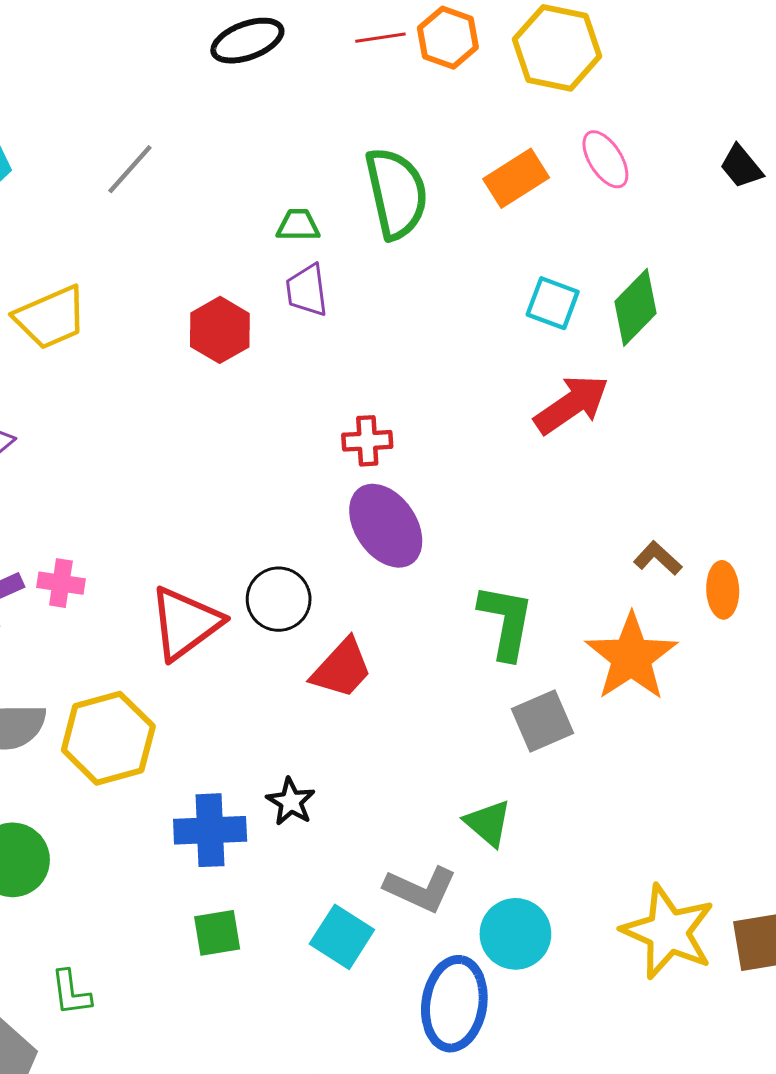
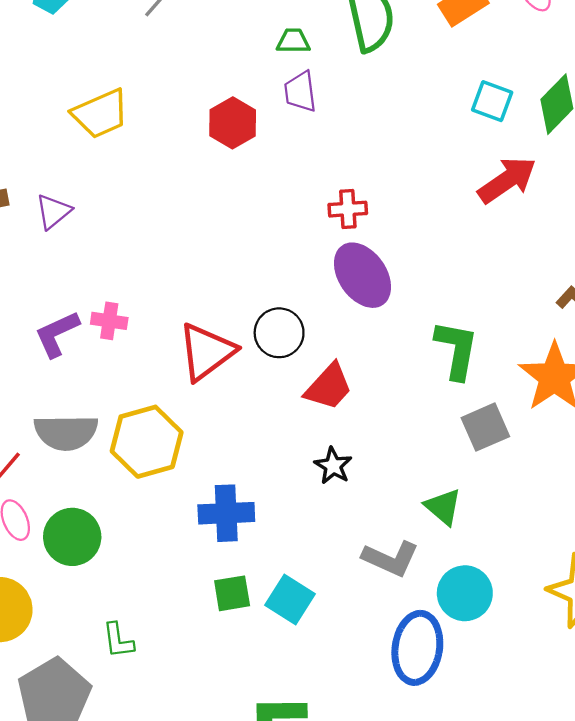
black star: (291, 802) -> (333, 466), moved
cyan square: (342, 937) -> (290, 599), moved

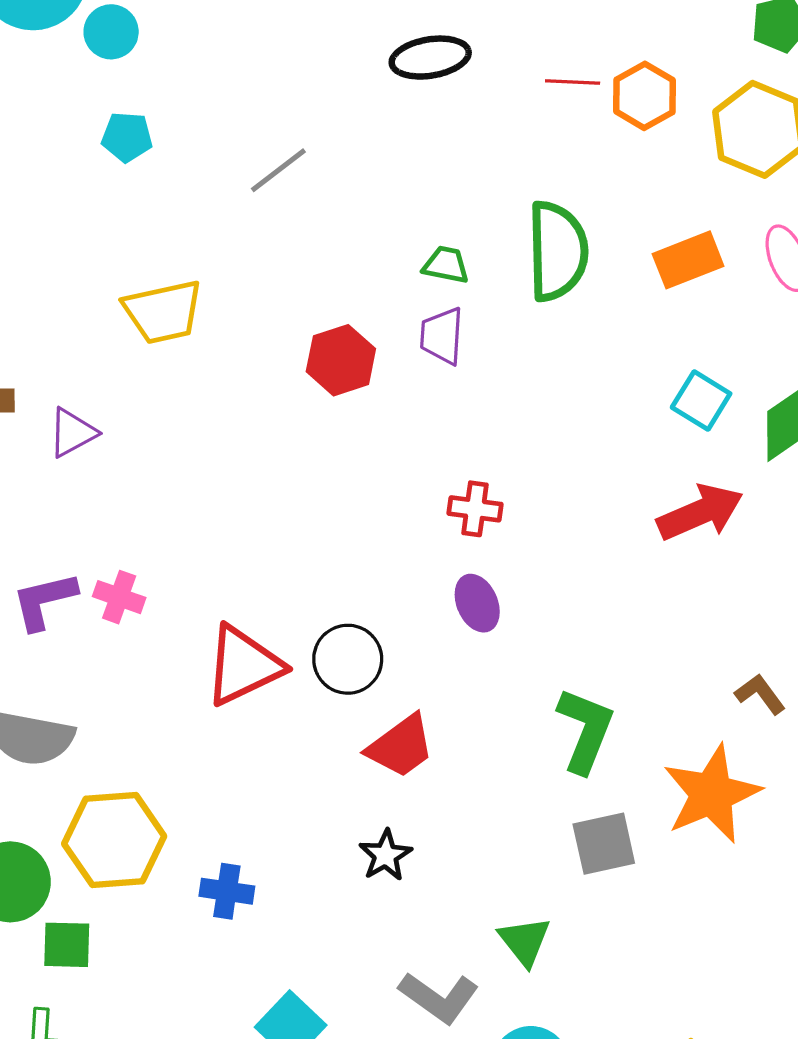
purple ellipse: (363, 275) -> (477, 603), size x0.6
yellow hexagon: (147, 442) -> (114, 840), moved
blue cross: (226, 513) -> (227, 891), size x0.7
green square: (232, 593) -> (67, 945), moved

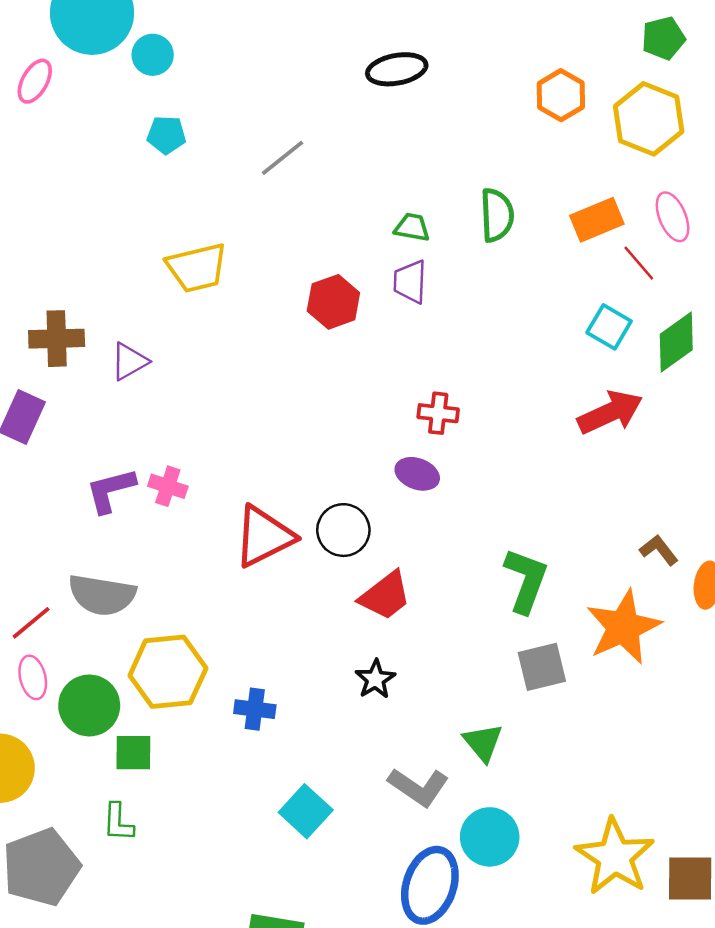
red line: (573, 82) -> (639, 263), moved, turned 48
green semicircle: (557, 251) -> (497, 215), size x0.7
purple ellipse: (477, 603) -> (417, 474), moved, turned -45

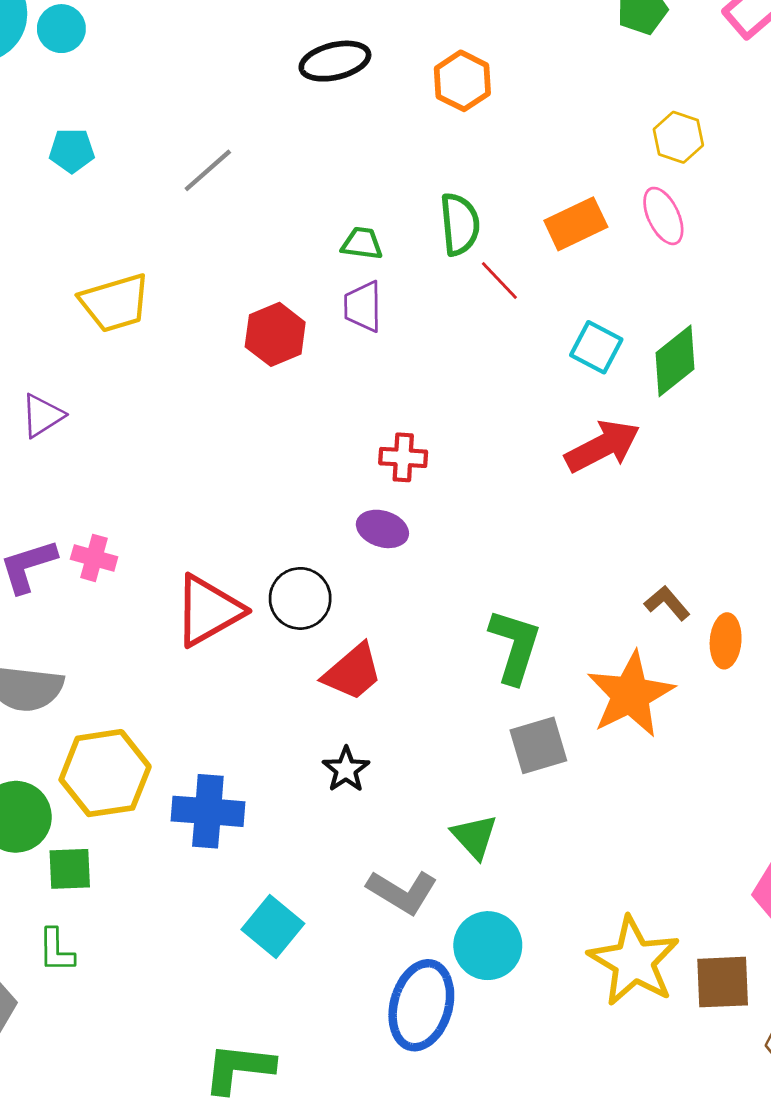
cyan circle: (153, 55) -> (61, 29), moved
orange hexagon: (561, 95) -> (462, 81), moved
yellow hexagon: (649, 119) -> (678, 137), moved, size x0.6
red line: (639, 263) -> (499, 280), moved
blue cross: (255, 709) -> (208, 811), size x1.5

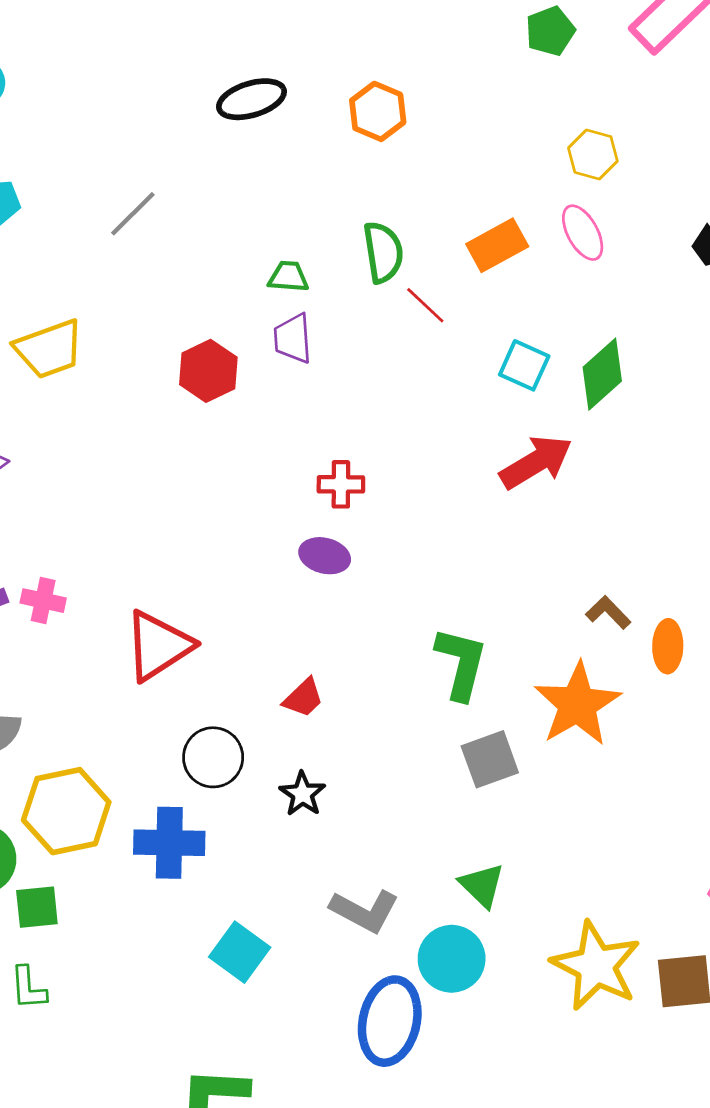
black circle: (300, 598) -> (213, 757), moved
red trapezoid: (353, 672) -> (303, 698), size x0.7
green triangle: (474, 837) -> (482, 885), moved

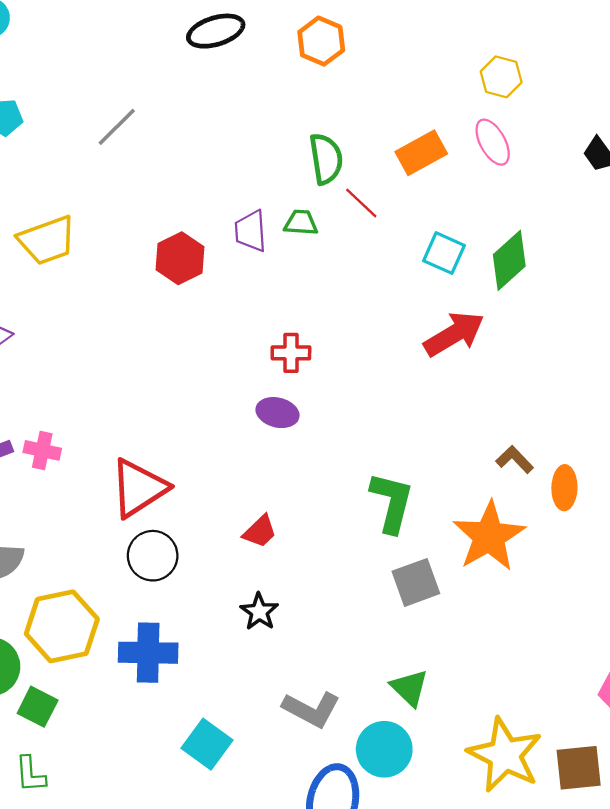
green trapezoid: (288, 277) -> (301, 223), moved
black circle: (213, 757) -> (153, 556), moved
green square: (37, 907) -> (38, 707), turned 33

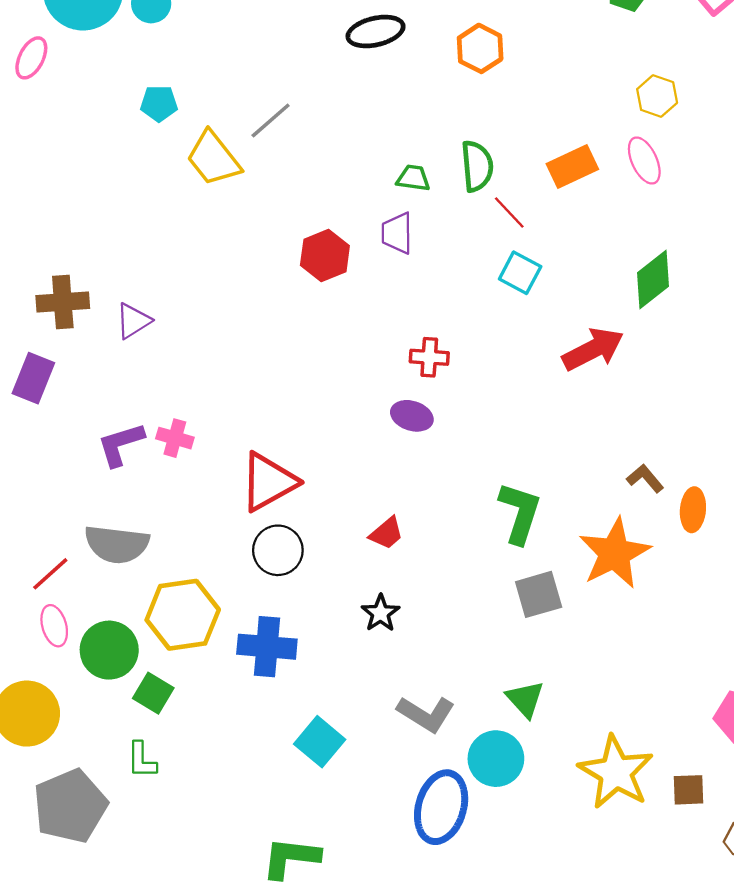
green trapezoid: (301, 223) -> (413, 178), moved
yellow trapezoid: (47, 240) -> (213, 158), moved, turned 68
cyan square: (444, 253) -> (520, 273), moved
brown square: (579, 768) -> (689, 790), size x0.7

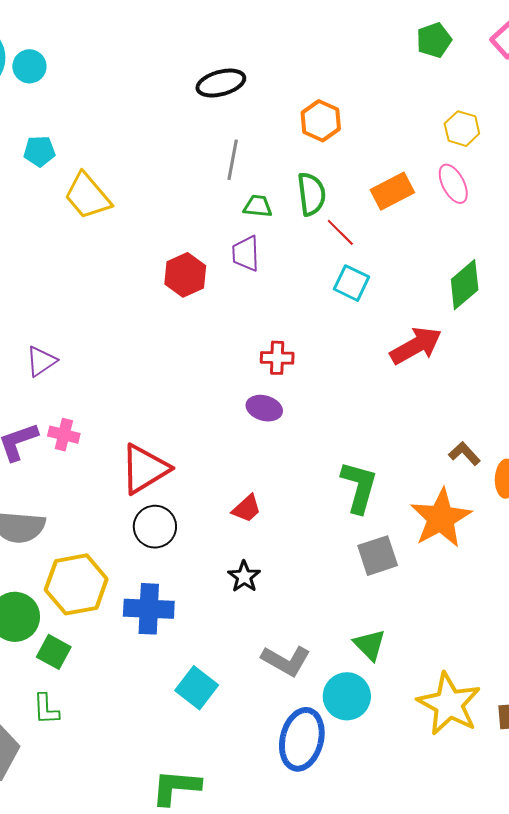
orange hexagon: (480, 48) -> (321, 121), moved
gray line: (271, 121) -> (233, 160), moved, turned -36
purple triangle: (133, 321) -> (41, 361), moved

